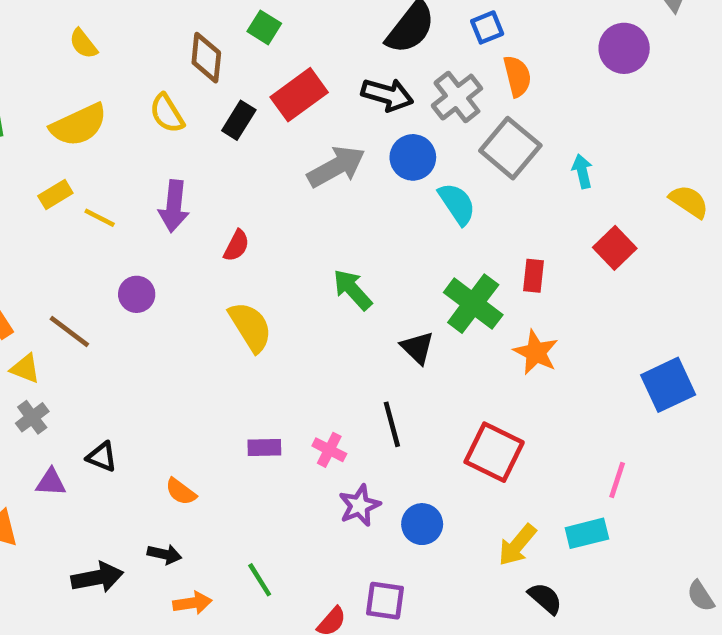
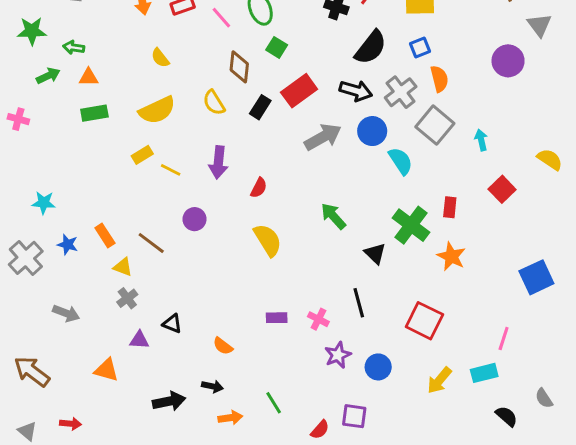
gray semicircle: (701, 596) -> (544, 398), moved
black semicircle: (545, 598) -> (507, 416), moved

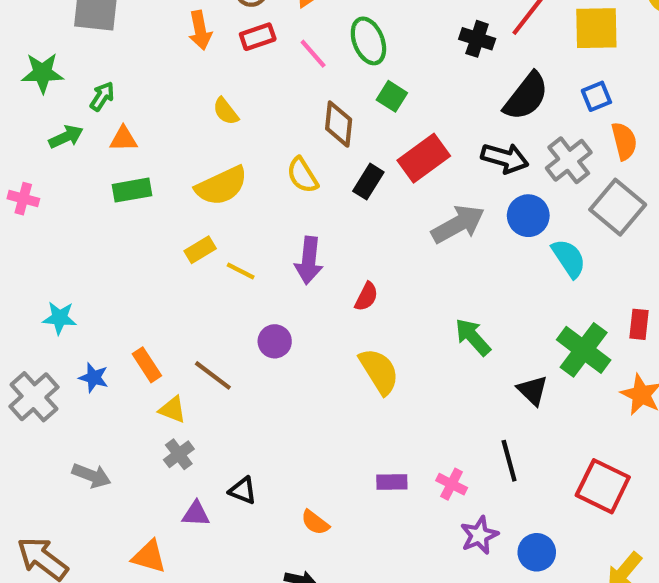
green arrow: (74, 47) -> (102, 96), turned 114

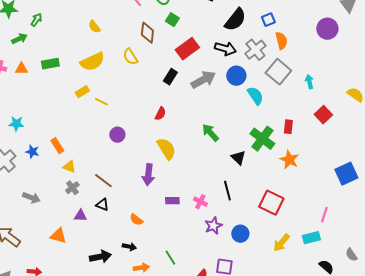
orange triangle: (123, 139) -> (21, 69), moved
black rectangle: (368, 182) -> (170, 77), moved
purple arrow: (309, 260) -> (148, 175), moved
brown line: (213, 375) -> (103, 181), moved

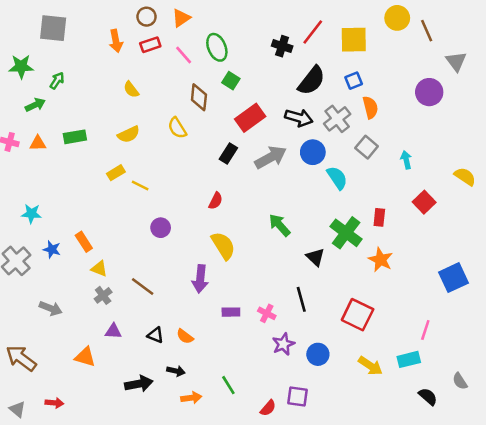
yellow semicircle: (92, 62) -> (129, 134), size x0.7
gray square: (278, 72) -> (367, 147), size x0.7
black triangle: (102, 205) -> (155, 335), moved
yellow arrow: (281, 243) -> (370, 366), turned -96

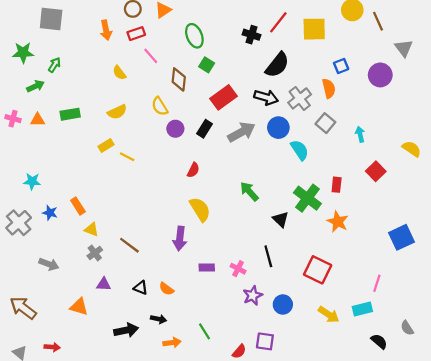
pink line: (184, 55) -> (151, 56), moved
blue square: (354, 81) -> (341, 66), moved
purple circle: (161, 228) -> (175, 129), moved

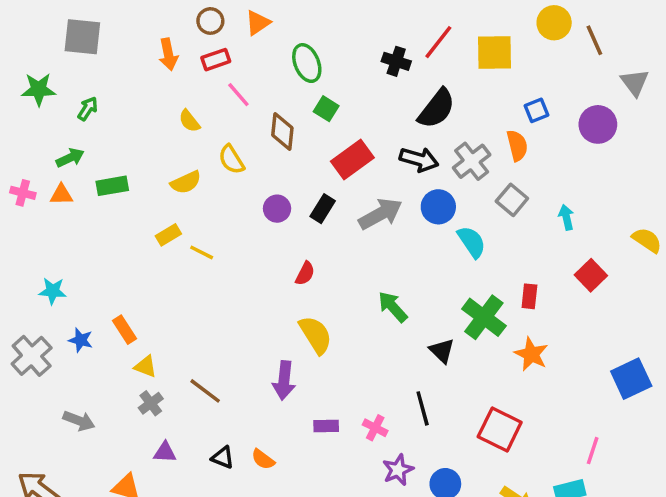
green arrow: (35, 86) -> (70, 158), moved
yellow semicircle: (160, 106) -> (231, 160), moved

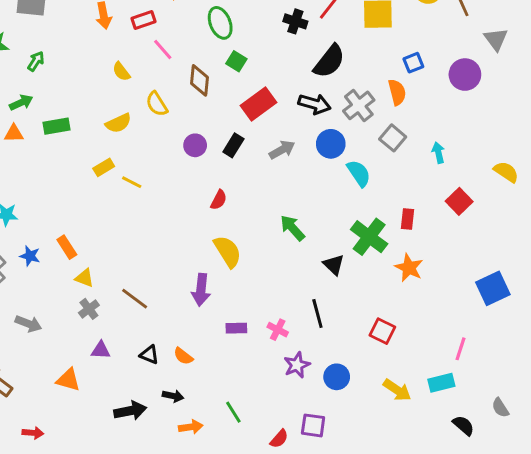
gray arrow: (380, 214) -> (282, 150), size x0.7
red square: (500, 430) -> (382, 331), size x0.7

